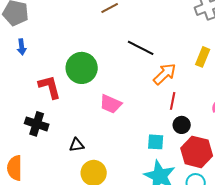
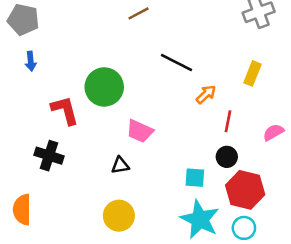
orange arrow: (165, 74) -> (206, 94), size x0.7
red line: (173, 101) -> (228, 121), moved
black triangle: (77, 145) -> (120, 165), moved

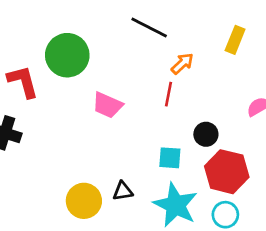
red line: (228, 121) -> (169, 94), moved
black triangle: (120, 165) -> (123, 191), moved

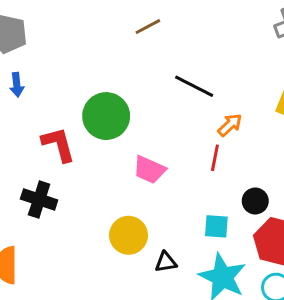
yellow circle: (84, 201) -> (129, 235), moved

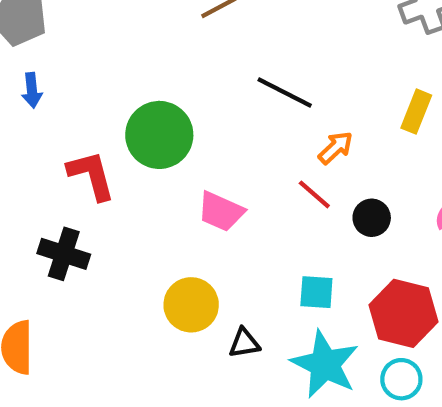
red line: (215, 158) -> (314, 194), turned -60
black circle: (255, 201) -> (372, 218), moved

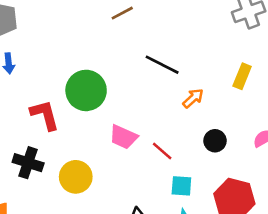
red line: (314, 194) -> (162, 151), moved
yellow circle: (191, 305) -> (76, 177), moved

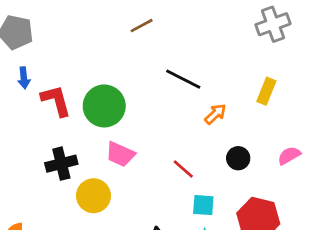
red L-shape: (45, 115) -> (56, 101), moved
pink trapezoid: (123, 137) -> (120, 154), moved
black cross: (28, 163) -> (61, 164), moved, turned -32

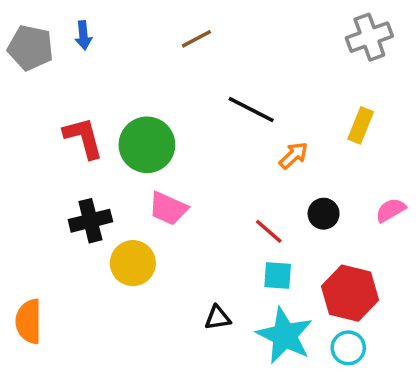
blue arrow: (24, 78) -> (83, 35), moved
red line: (183, 169) -> (269, 231), moved

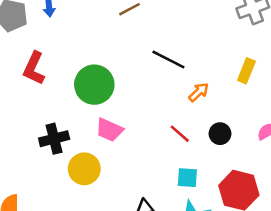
red L-shape: (83, 138) -> (34, 68), moved, turned -140
red line: (269, 231) -> (180, 134), moved

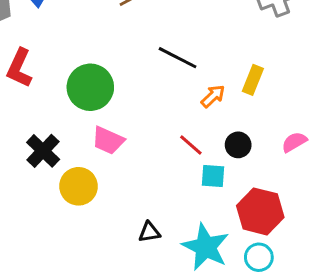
yellow rectangle: (246, 71) -> (253, 80), moved
black cross: (54, 139) -> (43, 151), turned -32
cyan square: (187, 178) -> (213, 176), moved

